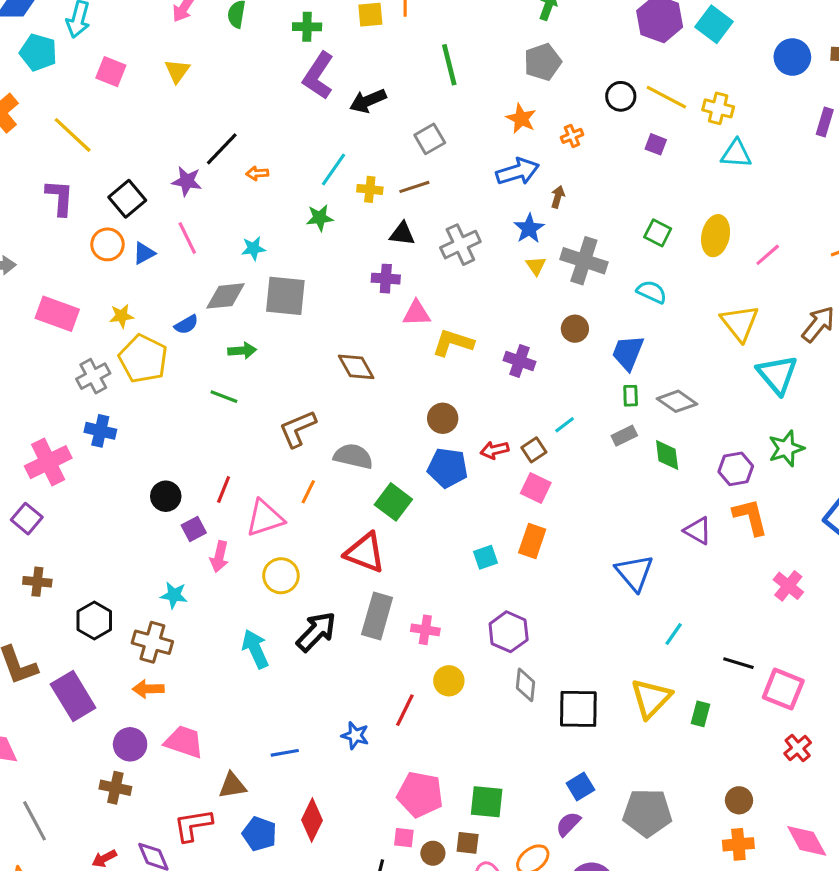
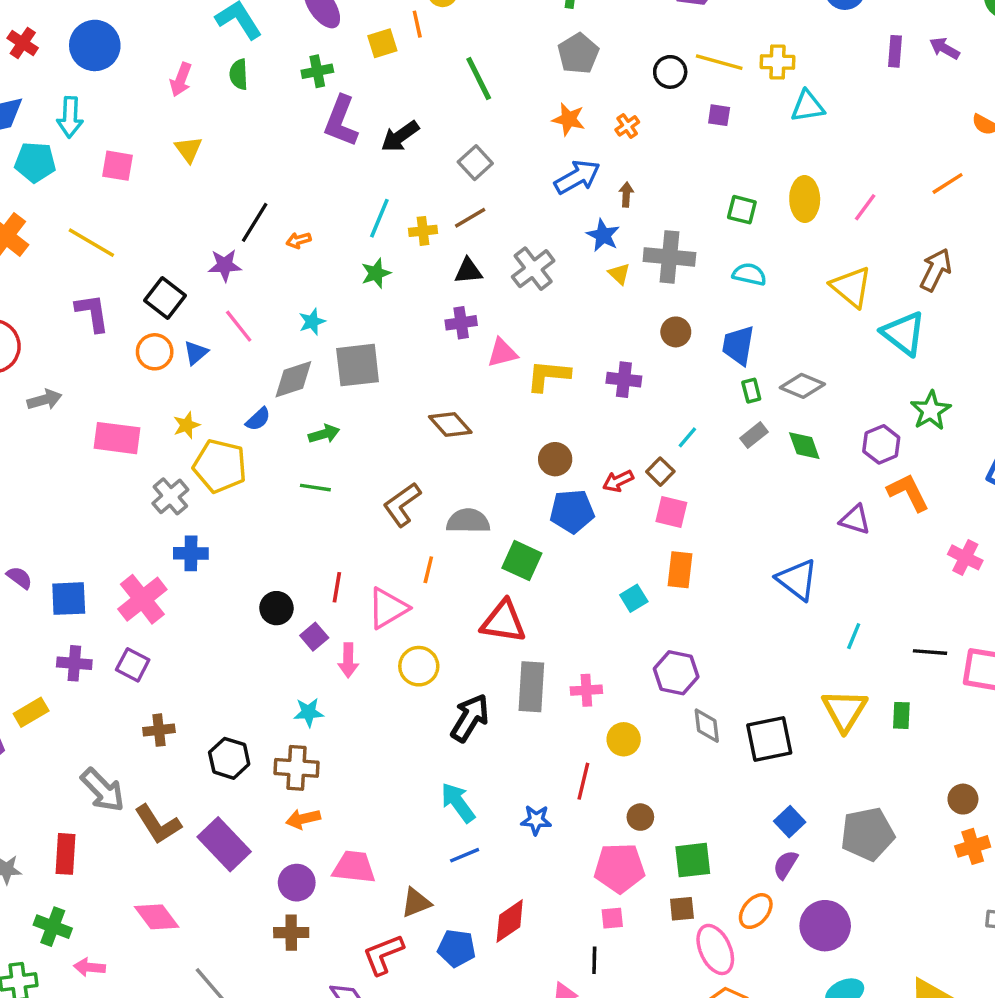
cyan arrow: (255, 649) -> (458, 803), moved
red diamond: (312, 820) -> (510, 921), turned 42
brown circle: (433, 853) -> (640, 817), moved

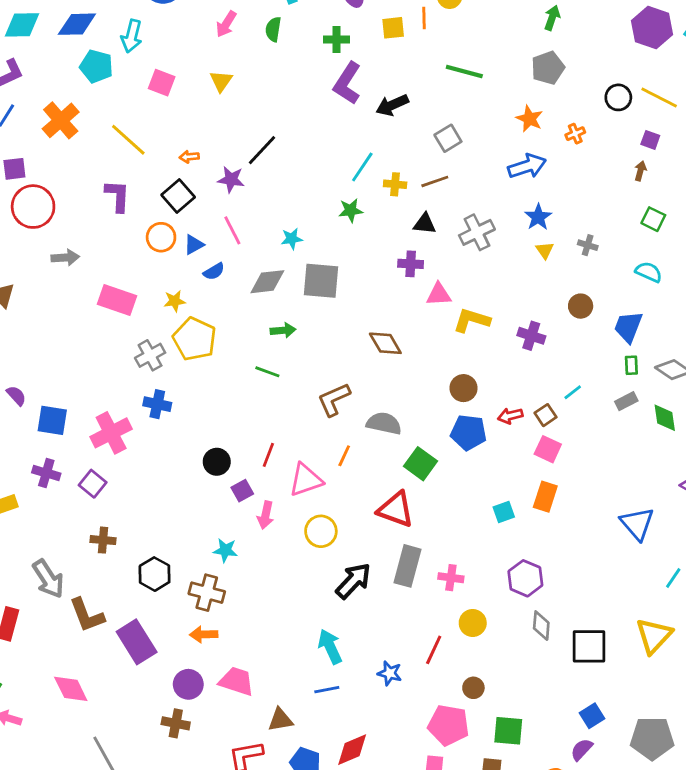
green line: (479, 78) -> (464, 72), turned -60
brown arrow: (626, 195) -> (640, 171), moved
orange arrow: (299, 240) -> (189, 157), moved
gray cross: (669, 257) -> (588, 245), size x0.5
blue semicircle: (258, 419) -> (214, 271), moved

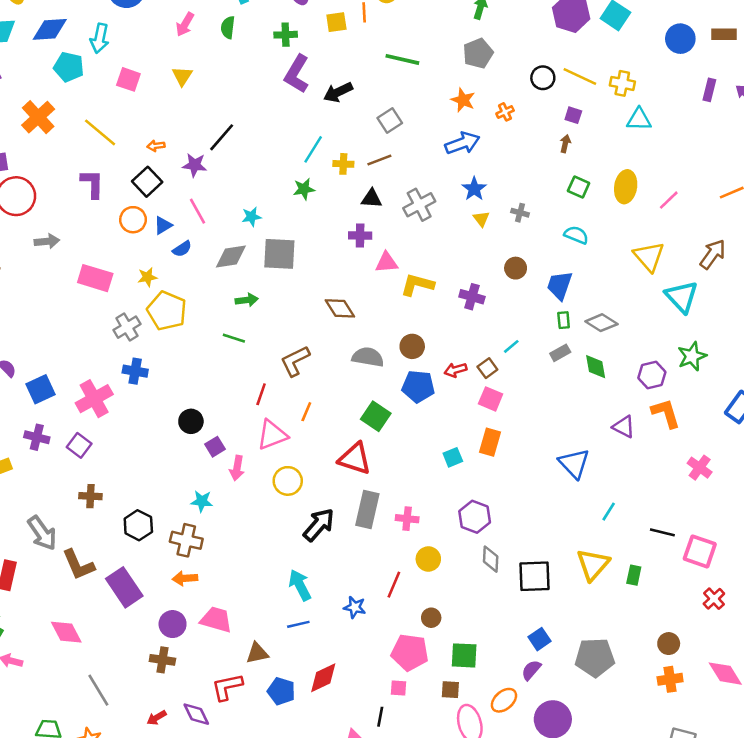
blue square: (52, 420) -> (41, 389), turned -32
gray semicircle: (384, 423) -> (368, 357), moved
red line: (268, 455) -> (261, 394), moved

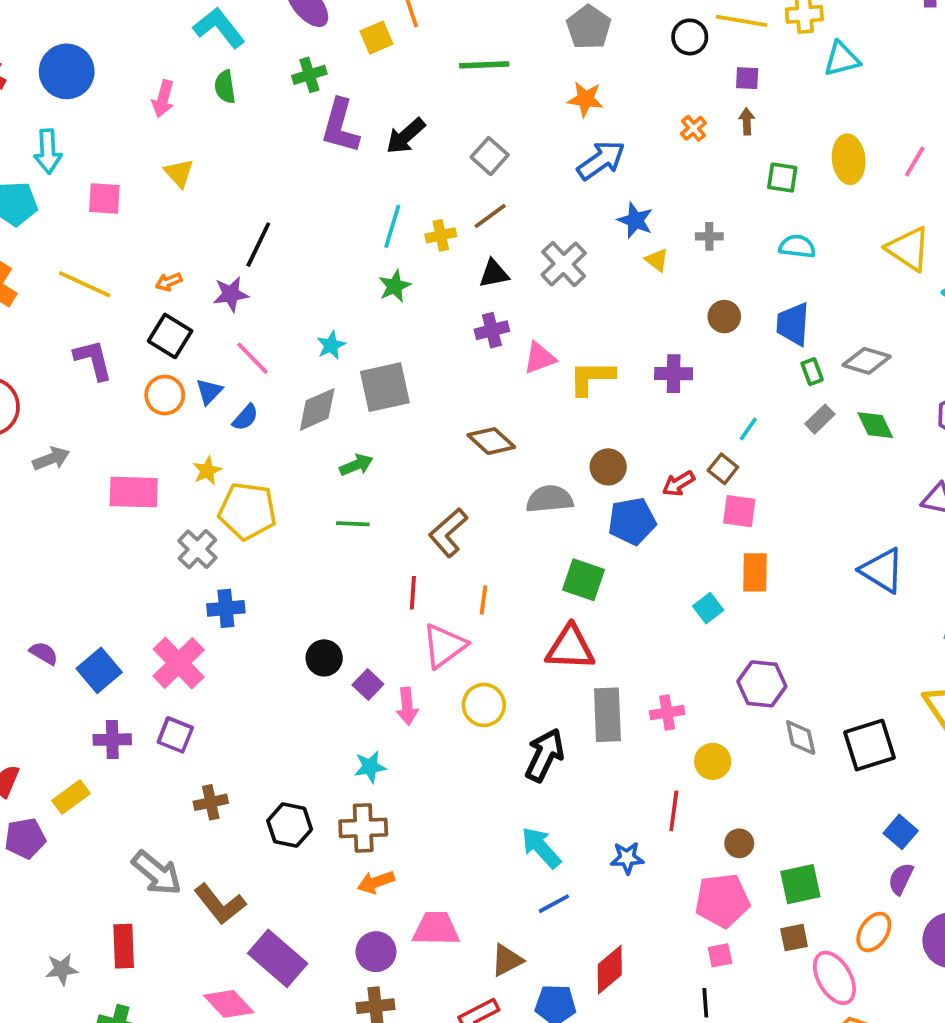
orange cross: (505, 112) -> (693, 128), moved
purple rectangle: (124, 587) -> (278, 958), moved

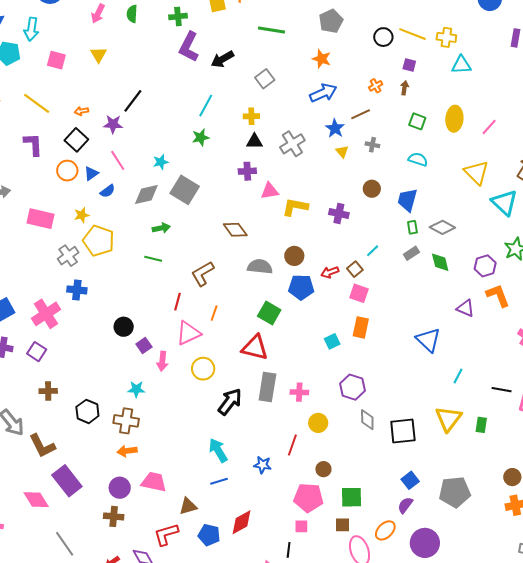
brown line: (490, 216) -> (361, 114), moved
yellow cross: (441, 235) -> (251, 116), moved
gray square: (385, 387) -> (185, 190), turned 32

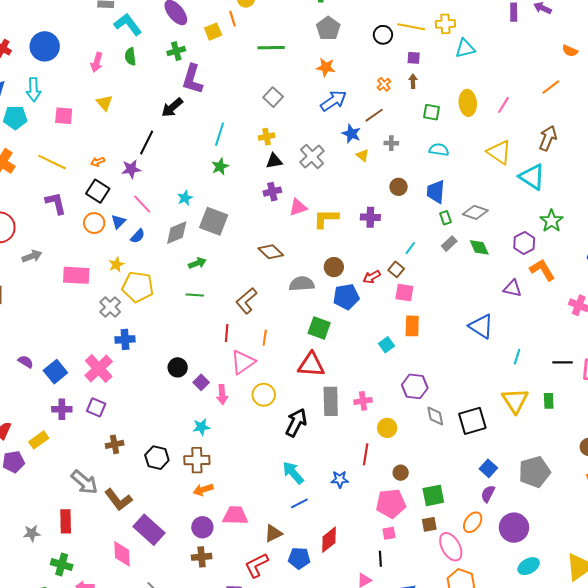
black arrow: (222, 59) -> (172, 107), moved
pink diamond: (36, 500) -> (122, 554), turned 40

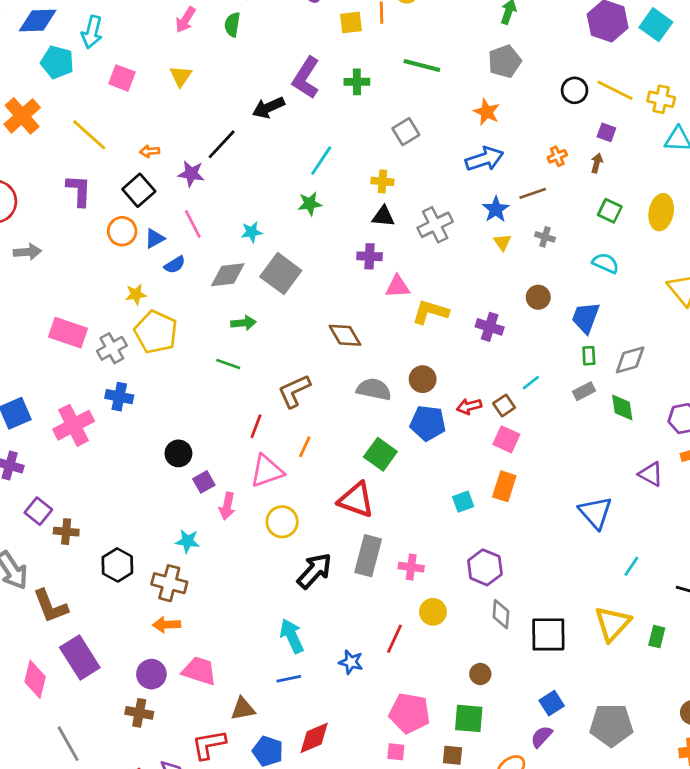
green cross: (176, 51) -> (357, 82), moved
gray diamond: (475, 212) -> (630, 360), turned -50
pink rectangle: (76, 275) -> (68, 333), moved
purple square: (96, 407) -> (38, 511), moved
brown circle: (401, 473) -> (480, 674), moved

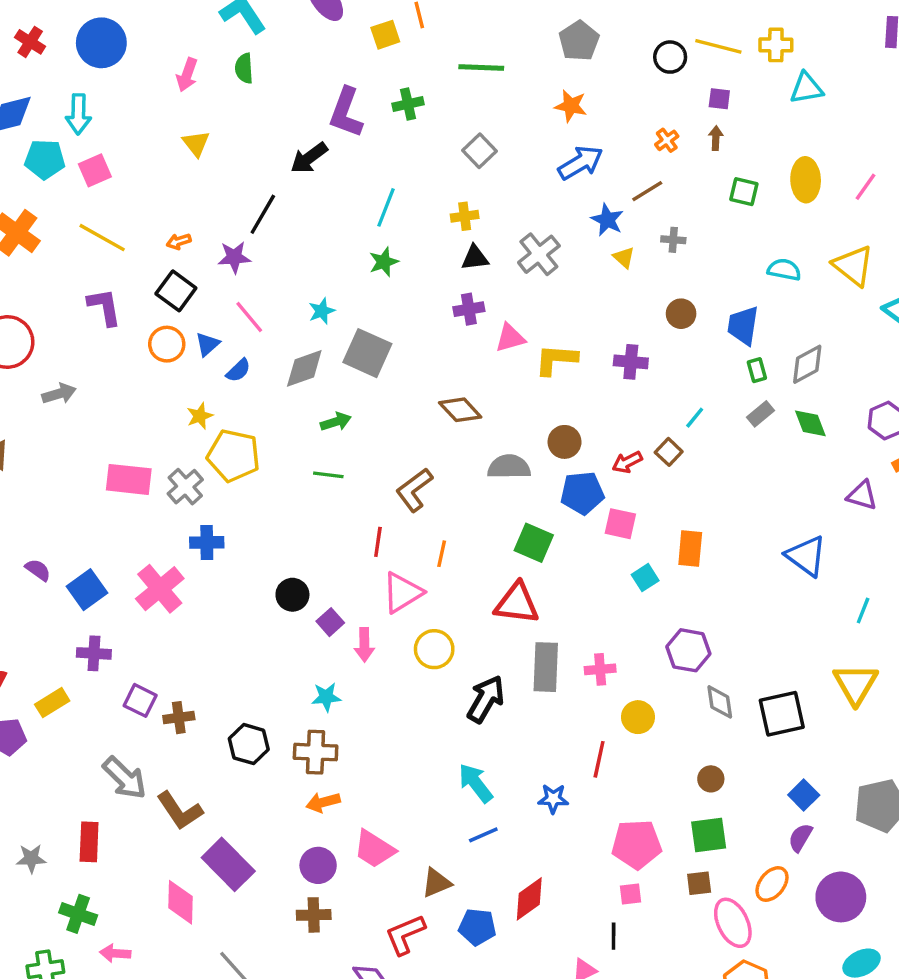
pink square: (122, 78) -> (95, 170), moved, turned -32
cyan semicircle: (606, 263) -> (784, 270), moved
pink square: (506, 439) -> (620, 524), moved
pink trapezoid: (199, 671) -> (374, 849), turned -153

